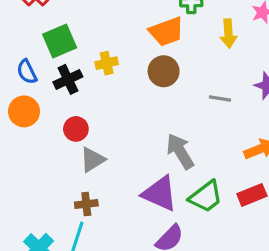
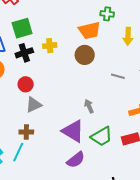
gray arrow: (180, 151) -> (89, 106), size x0.6

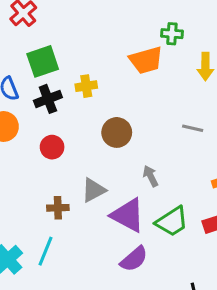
brown circle: (85, 55) -> (117, 132), moved
gray triangle: (34, 105) -> (94, 190), moved
brown cross: (26, 132) -> (58, 208), moved

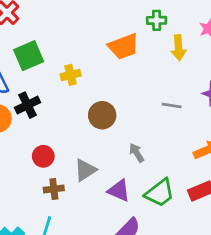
green cross: (172, 34) -> (157, 20), moved
black cross: (48, 99) -> (27, 105), moved
red circle: (52, 147) -> (43, 156), moved
purple triangle: (128, 215) -> (119, 191), size x0.7

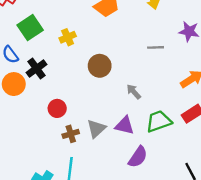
gray triangle: (85, 170) -> (96, 129), moved
green trapezoid: (160, 193) -> (159, 121), turned -152

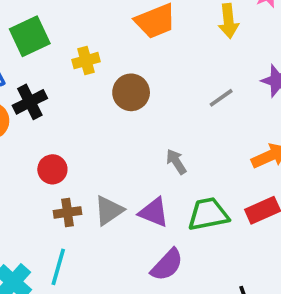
gray line: (156, 47) -> (221, 98), turned -42
brown circle: (100, 66) -> (131, 92), moved

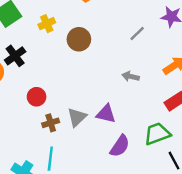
gray arrow: (176, 162) -> (131, 76), moved, turned -35
green trapezoid: (208, 214) -> (157, 134), moved

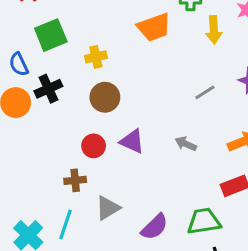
brown circle: (79, 39) -> (105, 97), moved
red circle: (37, 97) -> (94, 146), moved
purple triangle: (106, 114) -> (132, 141), moved
gray triangle: (77, 117) -> (108, 208), moved

